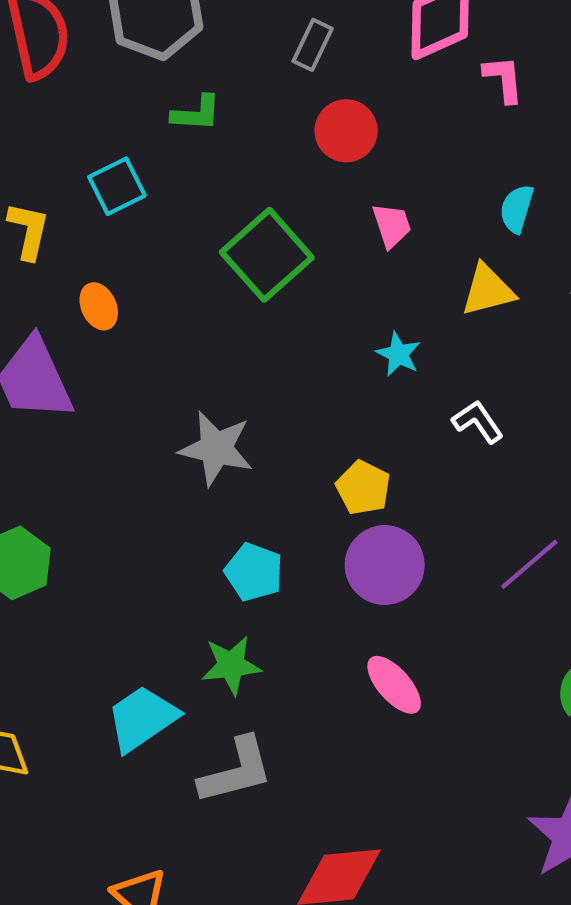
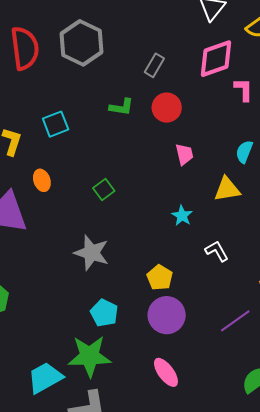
green L-shape: (196, 113) -> (121, 107), moved
green square: (267, 255) -> (104, 190), moved, size x0.5
green star: (231, 665) -> (90, 356), size x1.5

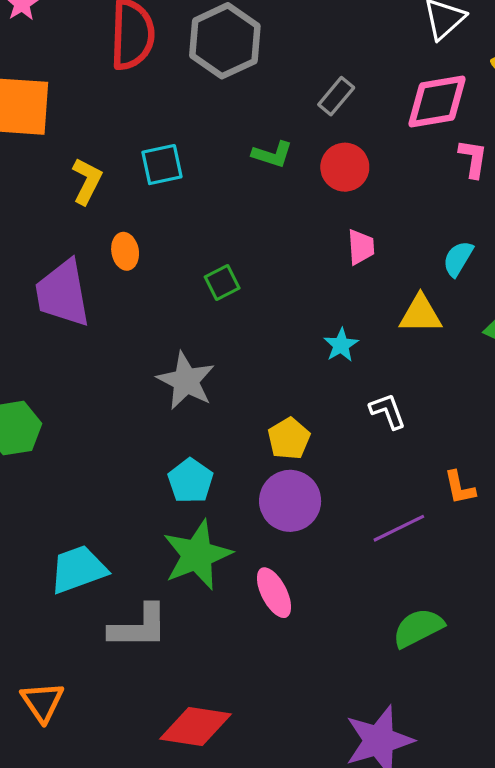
green star: (90, 356) -> (197, 555), moved, turned -30

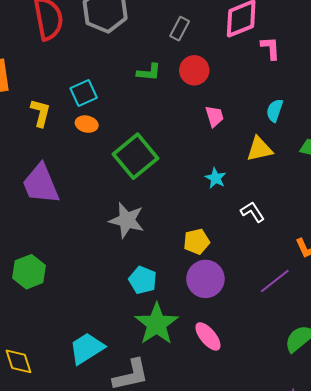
orange ellipse: (125, 251) -> (87, 124), moved, turned -55
green square: (222, 282) -> (136, 156), size x2.0
yellow pentagon: (289, 439) -> (196, 242), turned 30

